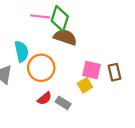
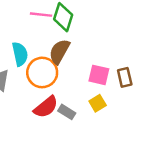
brown semicircle: (65, 37) -> (59, 52), moved, turned -80
yellow square: (85, 85) -> (98, 103), moved
red semicircle: (44, 98) -> (46, 107), size x1.5

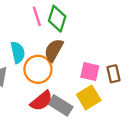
pink line: (41, 15) -> (37, 16), turned 66
yellow square: (98, 103) -> (89, 97), size x1.5
gray rectangle: (67, 112) -> (60, 105), size x1.5

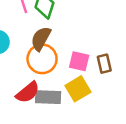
orange circle: (38, 69) -> (42, 59), moved
gray rectangle: (60, 105) -> (48, 97), turned -30

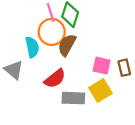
orange circle: (42, 59) -> (52, 32), moved
red semicircle: (28, 92) -> (55, 79), moved

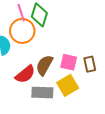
brown semicircle: (67, 45) -> (44, 65), moved

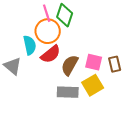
red semicircle: (25, 74) -> (51, 54), moved

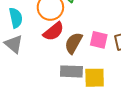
cyan semicircle: (30, 45) -> (16, 18), moved
yellow square: (93, 85) -> (95, 78), moved, turned 30

